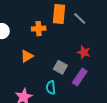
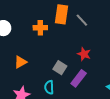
orange triangle: (27, 56) -> (20, 62), moved

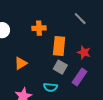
orange rectangle: (62, 14) -> (59, 46), moved
cyan semicircle: (49, 87) -> (50, 87), turned -80

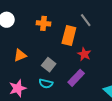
orange rectangle: (59, 46) -> (69, 35), moved
gray square: (60, 67) -> (49, 65), moved

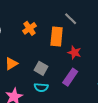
orange cross: (43, 23) -> (30, 28), turned -32

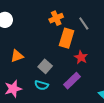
orange cross: (30, 28) -> (56, 18), moved

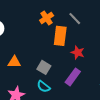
orange triangle: (17, 56) -> (14, 62), turned 32
cyan semicircle: (42, 85) -> (44, 87), turned 32

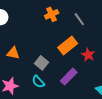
orange rectangle: (60, 36) -> (68, 45), moved, turned 36
red star: (78, 52) -> (88, 55), moved

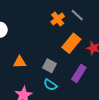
orange cross: (52, 14) -> (58, 19), moved

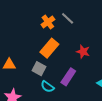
orange rectangle: (71, 43) -> (49, 48), moved
cyan semicircle: (50, 85) -> (47, 87), moved

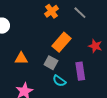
orange cross: (48, 22) -> (52, 11), moved
purple rectangle: (68, 77) -> (80, 71), turned -42

